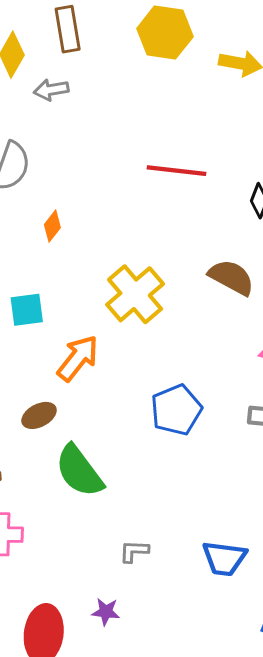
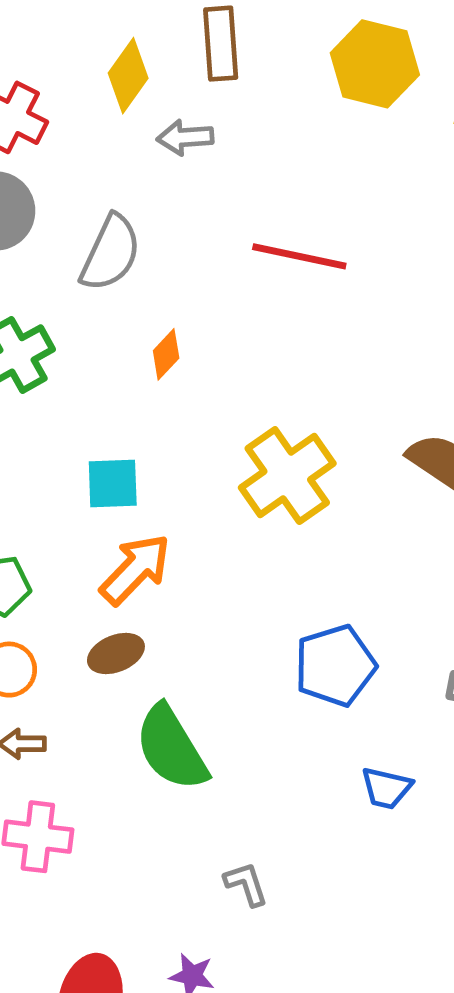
red line: (177, 171) -> (299, 256), moved
orange arrow: (78, 358) -> (135, 569), moved
gray L-shape: (134, 551) -> (246, 884), turned 64
blue trapezoid: (224, 558) -> (386, 788), moved, size x0.7

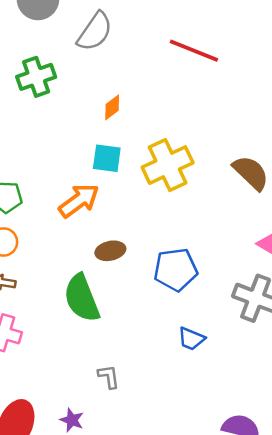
orange diamond: (166, 354) -> (112, 107), moved
cyan square: (113, 484) -> (107, 158), moved
brown ellipse: (116, 654) -> (110, 251), moved

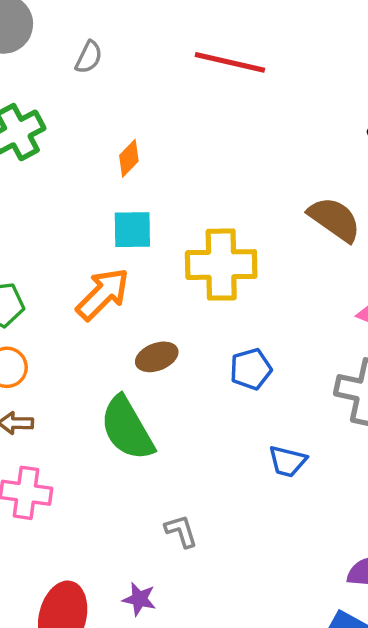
gray semicircle: (95, 32) -> (89, 57), size x0.6
yellow cross: (168, 165) -> (221, 265), moved, turned 33
blue pentagon: (176, 270) -> (251, 369), size x0.7

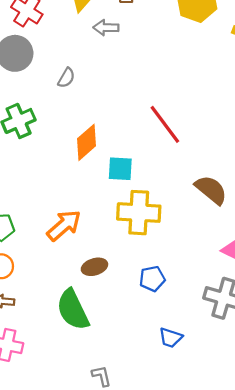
red line: (230, 62) -> (165, 124), moved, turned 36
orange diamond: (129, 158) -> (86, 142), size x1.6
cyan square: (132, 230) -> (120, 169), moved

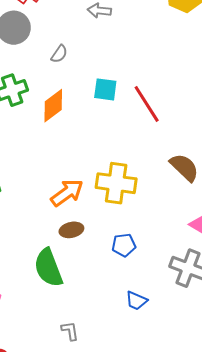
orange diamond: (86, 142) -> (53, 106), moved
cyan square: (120, 169) -> (105, 89), moved
orange arrow: (64, 225) -> (67, 193), moved

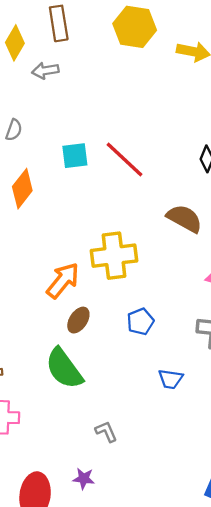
brown ellipse: (71, 230) -> (78, 320), turned -30

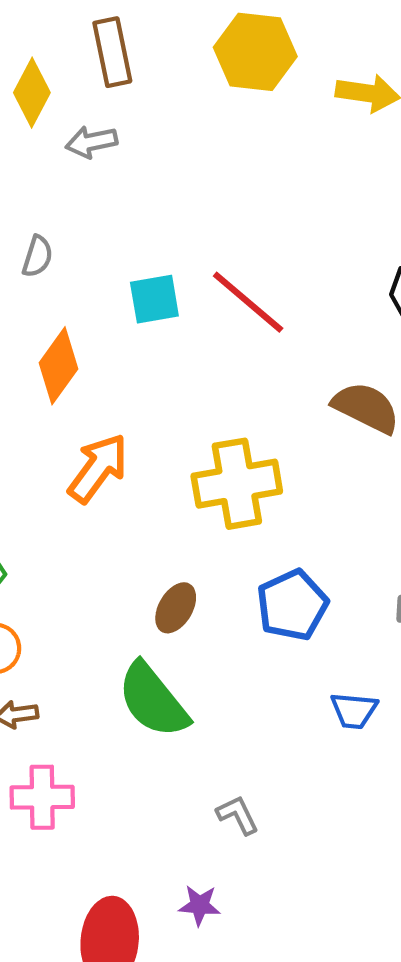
orange arrow: (63, 280) -> (98, 468), moved
blue pentagon: (140, 322) -> (292, 605), size x1.4

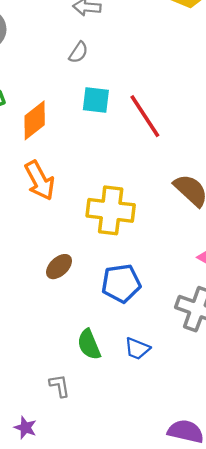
gray semicircle: (37, 256) -> (78, 52), moved
orange arrow: (98, 468) -> (40, 181), turned 99
green semicircle: (153, 700) -> (89, 344), moved, size x0.7

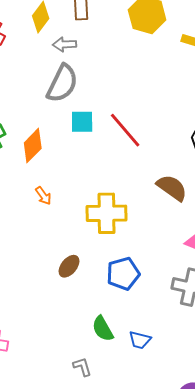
gray semicircle: (78, 52) -> (62, 84), size x2.0
orange arrow: (40, 181) -> (43, 196), size x0.6
blue trapezoid: (137, 349) -> (140, 340), moved

